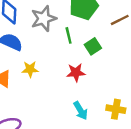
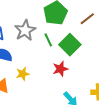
green square: (93, 46) -> (70, 45), size x1.5

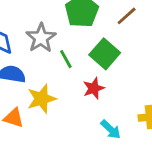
green line: (48, 40) -> (66, 59), moved
yellow star: (23, 74) -> (42, 99), size x1.5

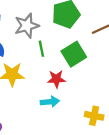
cyan arrow: (111, 129) -> (50, 102), moved, turned -66

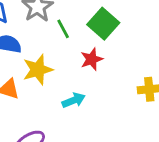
cyan arrow: (50, 102) -> (74, 100), moved

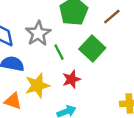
red star: (92, 59) -> (71, 79), moved

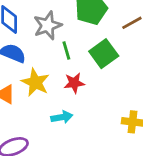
yellow star: (37, 85) -> (35, 82), turned 30

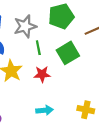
cyan arrow: (62, 117) -> (45, 110), moved

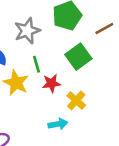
green line: (38, 48) -> (36, 64), moved
yellow cross: (86, 110) -> (76, 100), moved, turned 35

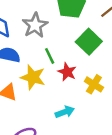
red star: (51, 83) -> (67, 72), turned -30
cyan arrow: (58, 124) -> (65, 112), moved

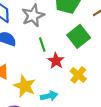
yellow star: (33, 77) -> (25, 86), moved

